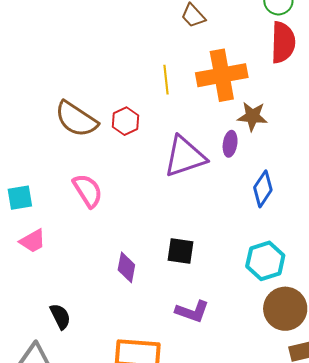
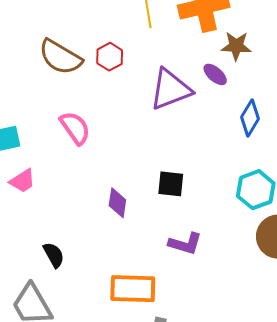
purple ellipse: (230, 144) -> (215, 74), turned -55

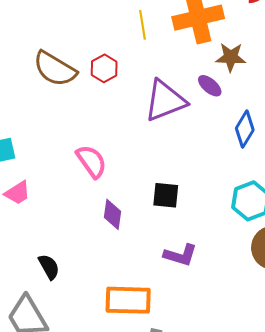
pink semicircle: (75, 128) -> (91, 161), moved

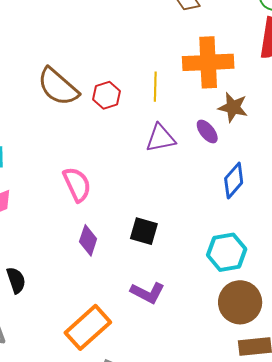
yellow line: (143, 25) -> (155, 87), moved
purple triangle: (165, 101) -> (161, 138), size x0.7
orange rectangle: (128, 300) -> (88, 327), turned -54

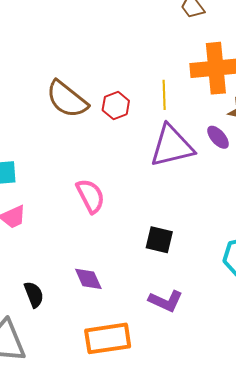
purple triangle: (161, 138) -> (172, 146), size x1.5
purple diamond: (88, 240) -> (88, 279), moved, turned -40
orange rectangle: (88, 327) -> (108, 338), turned 36

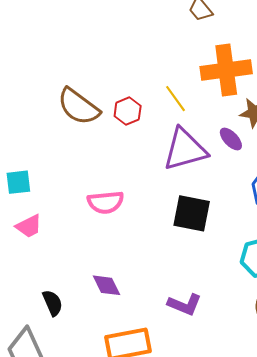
yellow line: (164, 95) -> (175, 99), turned -32
pink semicircle: (90, 196) -> (106, 202), turned 114
black square: (159, 240) -> (192, 213), moved, size x1.4

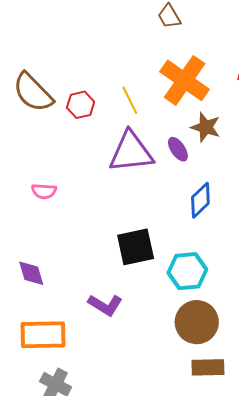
orange cross: (226, 70) -> (185, 80), turned 33
pink semicircle: (106, 202) -> (44, 191), size x0.7
black square: (192, 213) -> (136, 247), moved, turned -33

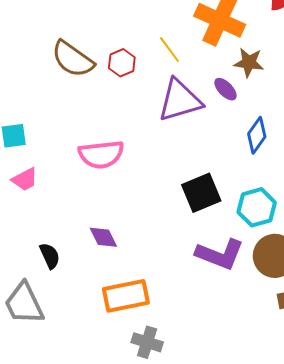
pink semicircle: (44, 191) -> (101, 154), size x1.8
purple L-shape: (105, 305) -> (220, 254), moved, size x1.4

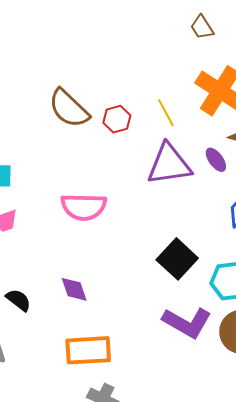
black square: (201, 193) -> (177, 259), turned -33
black semicircle: (50, 256) -> (18, 300), turned -36

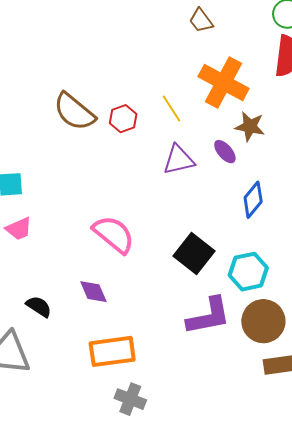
purple triangle: (169, 164) -> (179, 160), size x0.7
pink semicircle: (84, 207) -> (114, 234), moved, turned -138
purple L-shape: (187, 323) -> (209, 316), turned -36

